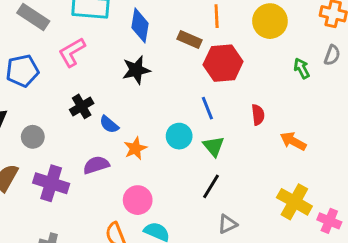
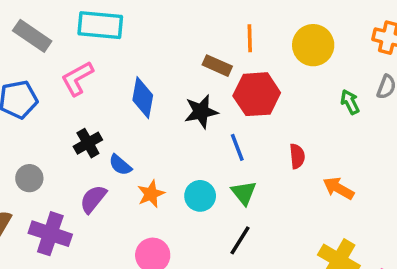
blue diamond: (140, 25) -> (143, 98), moved
black star: (136, 70) -> (201, 112), moved
cyan circle: (179, 136) -> (200, 196), moved
purple semicircle: (96, 165) -> (93, 199), moved, turned -35

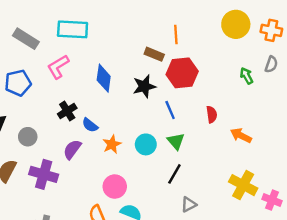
yellow circle: (313, 45) -> (236, 24), moved

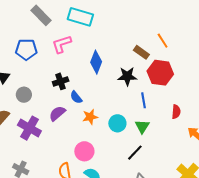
orange line: (176, 34) -> (163, 41), turned -42

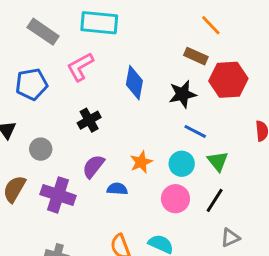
orange line: (163, 41) -> (211, 25), moved
blue semicircle: (76, 97) -> (117, 189), moved, turned 144
blue line: (144, 100) -> (195, 131), moved, turned -42
pink circle: (84, 151) -> (175, 199), moved

